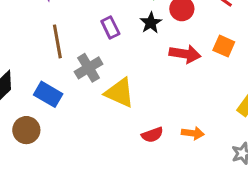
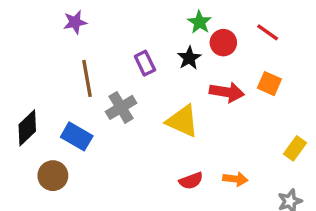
yellow triangle: (120, 93) -> (182, 121), moved

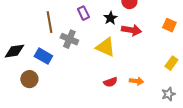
black star: (189, 58) -> (110, 18), moved
orange square: (269, 84) -> (169, 25), moved
gray cross: (121, 107) -> (69, 39), turned -36
black diamond: (27, 128) -> (14, 51), turned 35

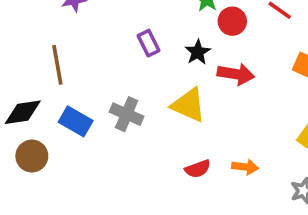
brown line: (49, 22) -> (57, 65), moved
gray cross: (69, 39) -> (127, 114), moved
brown circle: (29, 79) -> (32, 156), moved

